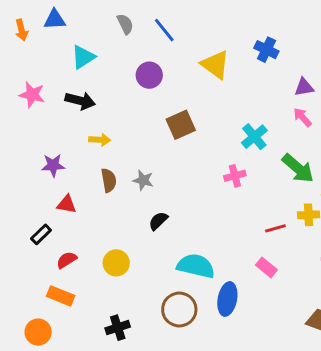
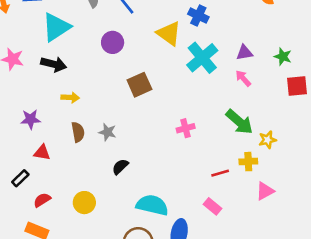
blue cross: (266, 50) -> (198, 16), moved
cyan triangle: (83, 57) -> (56, 27), size x1.4
cyan cross: (254, 137) -> (202, 58), moved, size x1.4

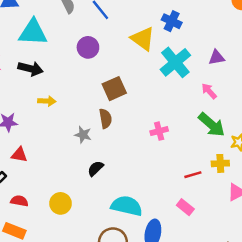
cyan triangle: (56, 27) -> (33, 32), turned 36
pink arrow: (243, 78) -> (209, 91), moved
brown semicircle: (78, 132) -> (105, 119), moved
red semicircle: (42, 200) -> (19, 201), turned 42

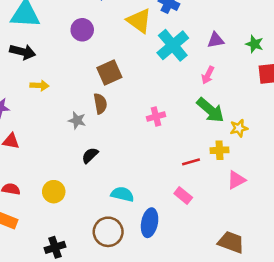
pink arrow: (209, 91) -> (208, 75), turned -112
cyan semicircle: (127, 206) -> (122, 194), size x0.7

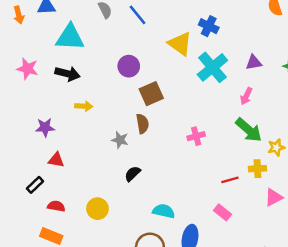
purple circle: (82, 30) -> (129, 66), moved

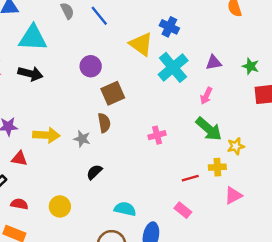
yellow arrow: (84, 106) -> (46, 135), moved, size x1.5

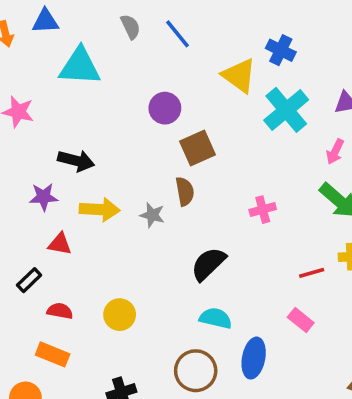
black arrow: (30, 74) -> (76, 161), moved
black semicircle: (94, 172) -> (208, 264), moved, size x1.5

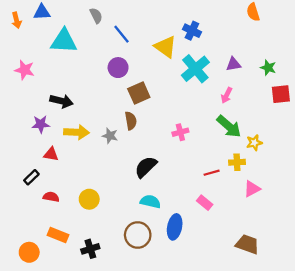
blue line: (178, 34) -> (122, 34), moved
orange rectangle: (53, 354) -> (58, 235), moved

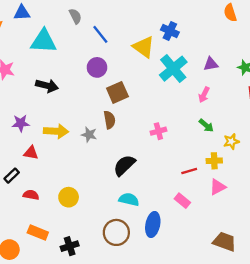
black arrow: (61, 101) -> (47, 86), moved
green arrow: (229, 126) -> (206, 125), size x0.6
pink triangle: (252, 189) -> (218, 187), moved

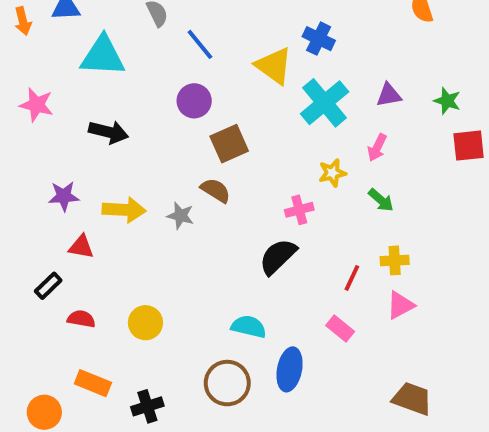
brown semicircle: (110, 120) -> (216, 190), turned -48
yellow star: (231, 141) -> (332, 173), moved
black semicircle: (124, 165) -> (278, 257), moved
red line: (189, 171) -> (352, 278), turned -49

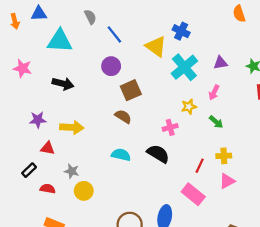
gray star: (181, 216) -> (72, 171), moved
black semicircle: (278, 257) -> (158, 154), turned 75
cyan semicircle: (249, 327) -> (121, 155), moved
pink rectangle: (340, 329) -> (193, 194), size x1.5

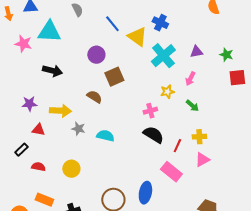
blue line: (114, 34) -> (112, 24), moved
pink star: (22, 68) -> (23, 44), moved
brown semicircle: (123, 116) -> (94, 97), moved
black semicircle: (158, 154) -> (153, 135), moved
gray star: (72, 171) -> (78, 129), moved

